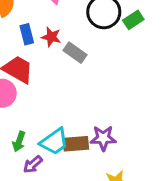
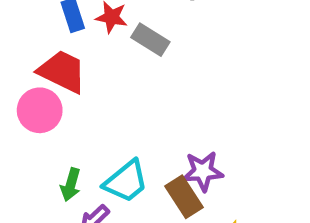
brown rectangle: (76, 144) -> (184, 197), moved, turned 65

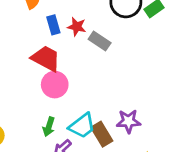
pink circle: (40, 110) -> (55, 85), moved
brown rectangle: (184, 197) -> (102, 134), moved

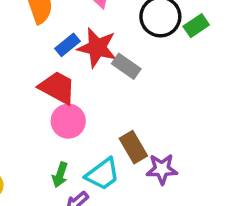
blue rectangle: (53, 25) -> (67, 45), turned 66
red star: (77, 27) -> (97, 48), size x1.6
brown rectangle: (102, 134) -> (133, 147), moved

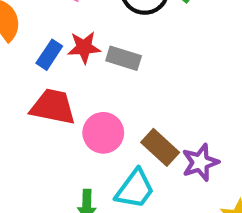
red star: (97, 48) -> (84, 47), size x0.7
pink circle: (68, 121) -> (103, 133), moved

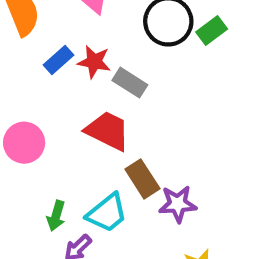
red trapezoid: (53, 107) -> (108, 131), moved
pink circle: (103, 133) -> (24, 143), moved

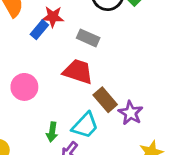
red star: (94, 62) -> (53, 17), moved
purple star: (178, 204) -> (131, 113), turned -30

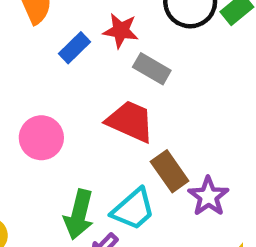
red star: (53, 17) -> (121, 31), moved
green arrow: (52, 132) -> (79, 215), size x1.5

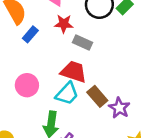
blue rectangle: (74, 48) -> (30, 34), moved
cyan trapezoid: (133, 209) -> (67, 94), moved

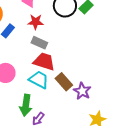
gray rectangle: (82, 43) -> (39, 43), moved
cyan trapezoid: (67, 94) -> (39, 80), turned -105

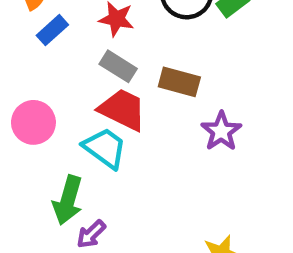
brown rectangle: (64, 82) -> (179, 82), moved, turned -42
purple star: (82, 91) -> (221, 131), moved

